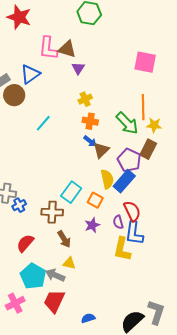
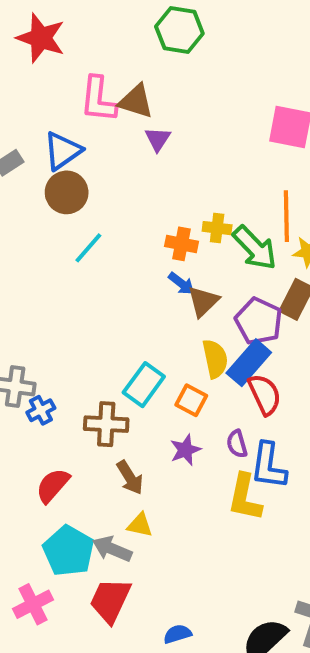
brown circle: (14, 95) -> (67, 192), moved
yellow cross: (85, 99) -> (217, 228), moved, turned 32
red semicircle: (132, 211) -> (265, 394), moved

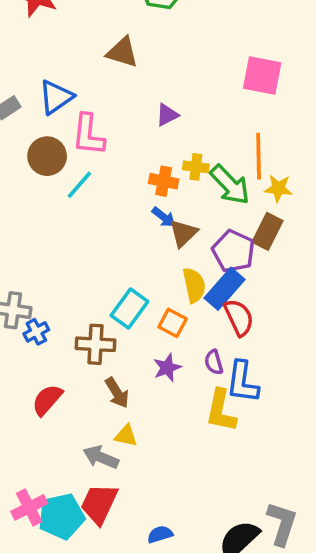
pink L-shape: (98, 99) -> (88, 135), moved
purple triangle: (158, 139) -> (167, 115), moved, turned 30
brown circle: (67, 192) -> (47, 156), moved
cyan pentagon: (69, 551) -> (61, 516), moved, turned 30

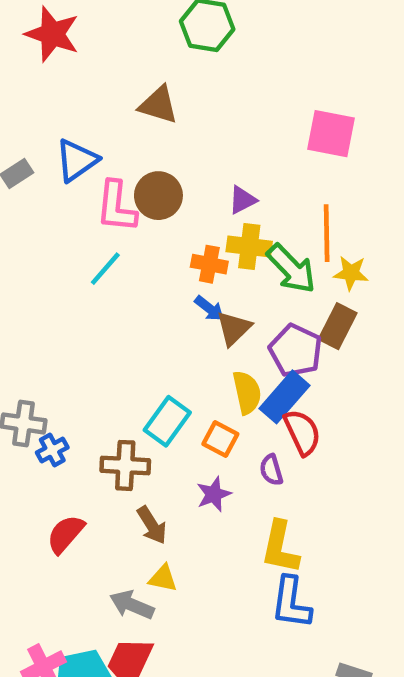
purple triangle: (167, 115) -> (243, 200), moved
brown circle: (47, 156) -> (158, 196), moved
yellow cross: (196, 167) -> (249, 246), size x1.4
purple semicircle: (214, 362) -> (271, 470), moved
blue L-shape: (242, 382) -> (291, 603), moved

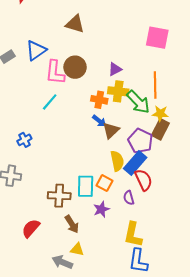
yellow star: (351, 273) -> (160, 113), moved
cyan rectangle: (167, 421) -> (86, 186), moved, turned -35
blue cross: (52, 450) -> (24, 140), moved

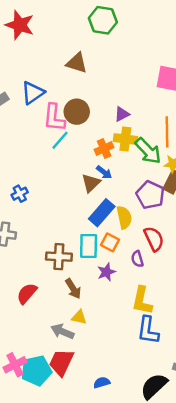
orange cross: (99, 100) -> (104, 149), turned -35
cyan line: (50, 102) -> (60, 140), moved
brown triangle: (111, 130) -> (91, 183), moved
blue rectangle: (135, 163) -> (102, 213), moved

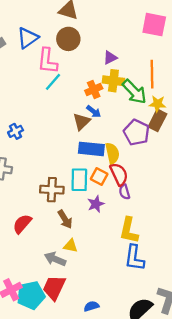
brown circle: (77, 112) -> (68, 39), moved
blue rectangle: (102, 213) -> (91, 149), turned 55
red semicircle: (154, 239) -> (119, 174), moved

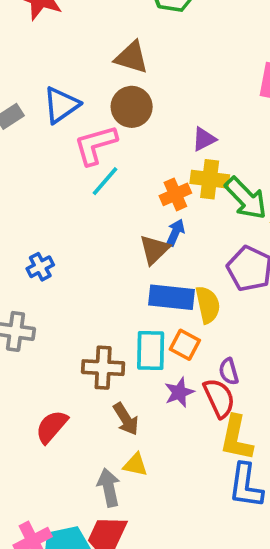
pink L-shape: (47, 61) -> (95, 145), turned 68
blue arrow: (94, 112) -> (175, 232), turned -104
red semicircle: (119, 174) -> (219, 398), moved
gray arrow: (55, 259) -> (109, 488), turned 55

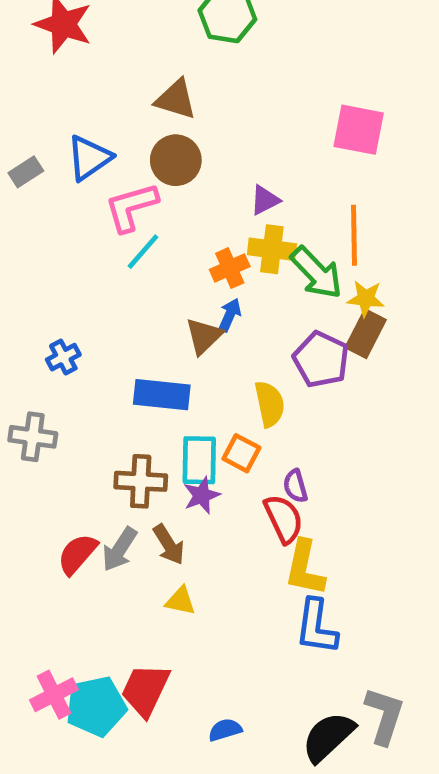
blue rectangle: (172, 297) -> (162, 395), moved
purple star: (179, 392) -> (202, 495), moved
gray arrow: (109, 488) -> (120, 549), moved, turned -135

